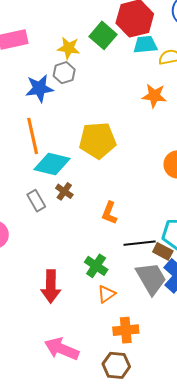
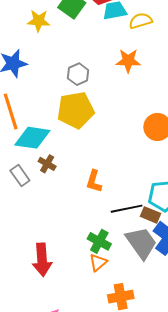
gray hexagon: (64, 73) -> (78, 74), moved
green cross: (96, 266) -> (99, 241), moved

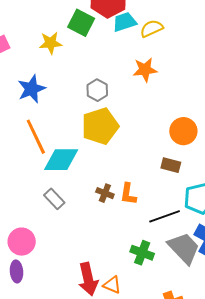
brown cross: (47, 164) -> (105, 193), moved
brown rectangle: (151, 215) -> (171, 165), moved
orange triangle: (98, 262) -> (112, 285), moved, turned -48

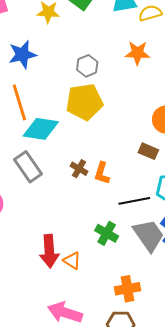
gray rectangle: (54, 199) -> (28, 167), size x1.4

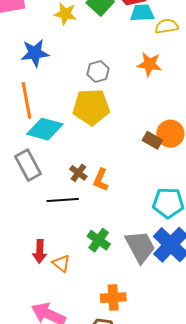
brown rectangle: (148, 151) -> (152, 140), moved
black line: (134, 201) -> (63, 200), moved
red arrow: (49, 251) -> (40, 251), size x0.7

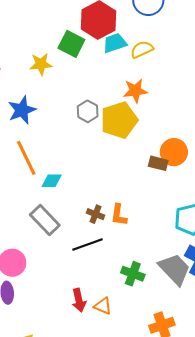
yellow pentagon: (91, 107) -> (119, 120), moved
cyan diamond: (45, 129) -> (52, 181), size x0.6

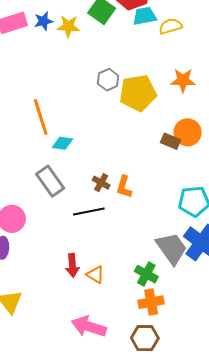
orange star: (135, 91) -> (183, 80), moved
blue star: (22, 110) -> (44, 21), moved, size x0.7
green cross: (133, 274) -> (146, 274), moved

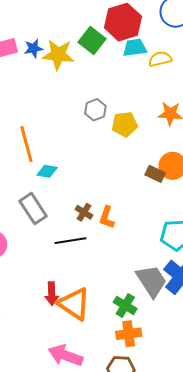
yellow star: (68, 26) -> (58, 55), size x1.4
yellow pentagon: (138, 93) -> (125, 124), size x0.7
orange triangle: (95, 275) -> (74, 304), size x1.8

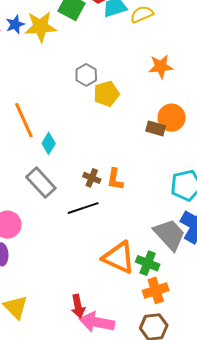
yellow pentagon: (125, 124) -> (106, 94), moved
cyan diamond: (47, 171) -> (49, 143), turned -60
red arrow: (52, 294) -> (78, 306), moved
orange triangle: (74, 304) -> (119, 257), moved

